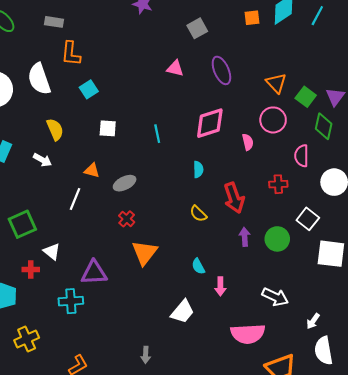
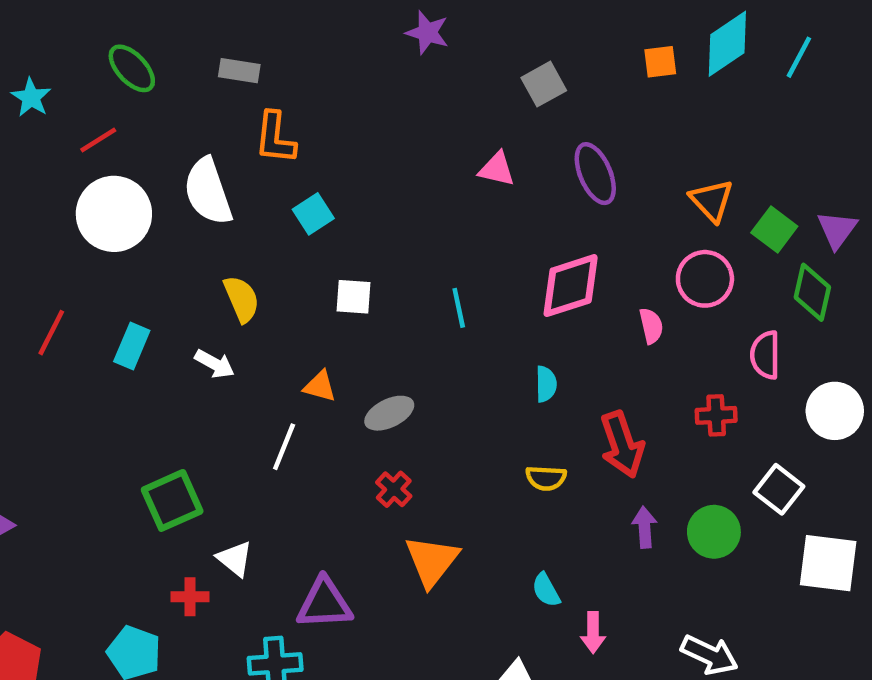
yellow semicircle: (198, 214) -> (546, 478), turned -42

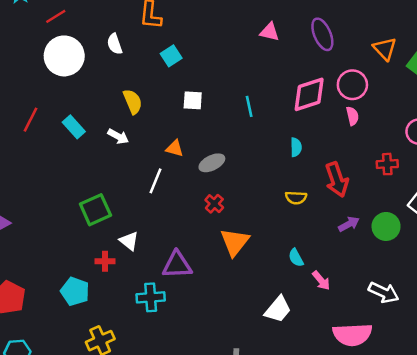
white semicircle: (208, 192) -> (115, 44), size x0.6
pink circle: (705, 279) -> (352, 85), moved
cyan rectangle: (132, 346) -> (74, 127), turned -65
purple arrow: (644, 527) -> (349, 224), turned 65
pink arrow: (593, 633) -> (321, 281), turned -40

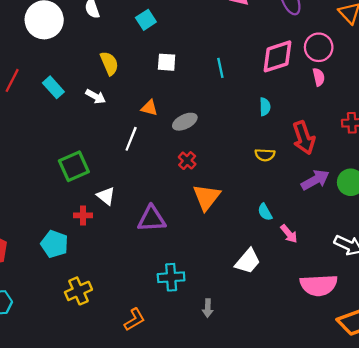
purple arrow: (349, 224) -> (315, 180), size x1.4
cyan cross: (151, 297) -> (171, 277), moved

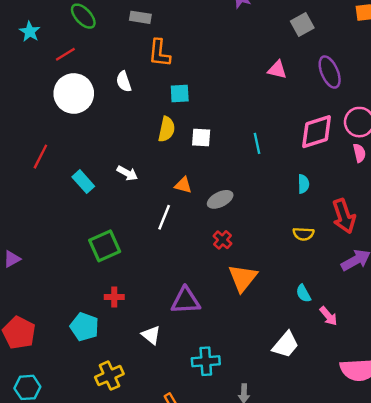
cyan square: (146, 20) -> (180, 93), turned 30
yellow semicircle: (109, 63) -> (167, 129), moved, turned 35
cyan rectangle: (53, 87) -> (83, 182), moved
white triangle: (106, 196) -> (151, 335), moved

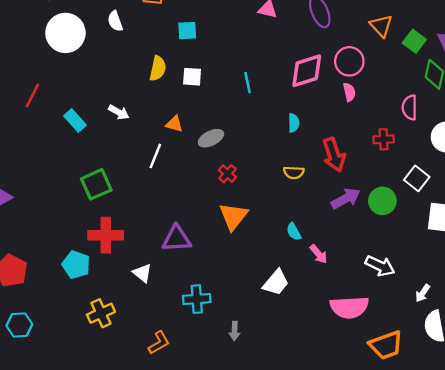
cyan square: (180, 93) -> (187, 31), moved
red cross: (223, 240) -> (227, 174), moved
red cross: (114, 297) -> (106, 235), size x1.8

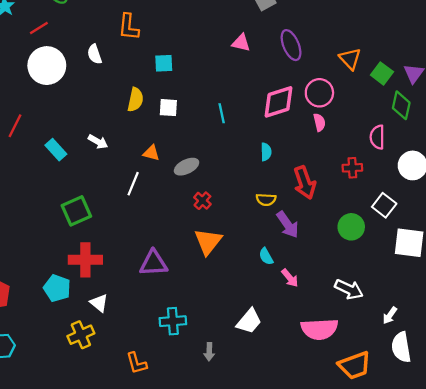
purple arrow: (346, 198) -> (288, 225), moved, turned 84
white triangle: (142, 273) -> (99, 303), moved
white trapezoid: (276, 282) -> (249, 321), moved
orange L-shape: (159, 343) -> (137, 363), turned 105

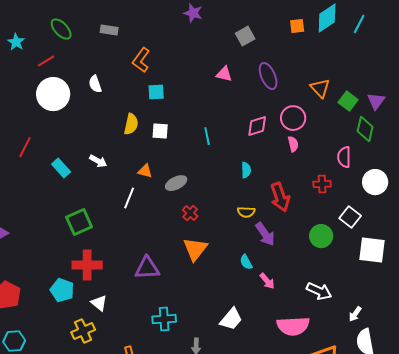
orange L-shape: (129, 27) -> (141, 60), moved, turned 30
pink diamond: (279, 102) -> (257, 126), size x0.7

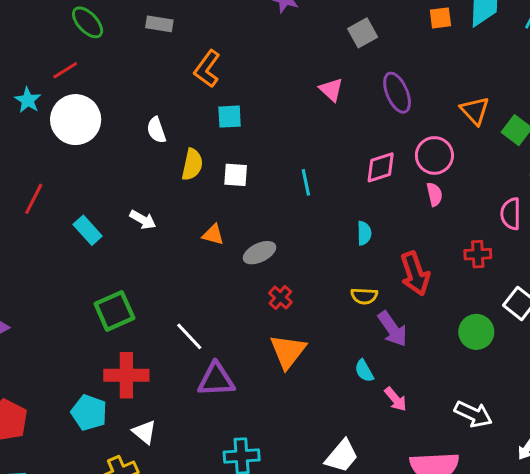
cyan star: (16, 42) -> (28, 100), moved
pink triangle: (224, 74) -> (331, 90), turned 30
white semicircle: (95, 84) -> (156, 130), moved
white line: (129, 198) -> (189, 336), moved, turned -65

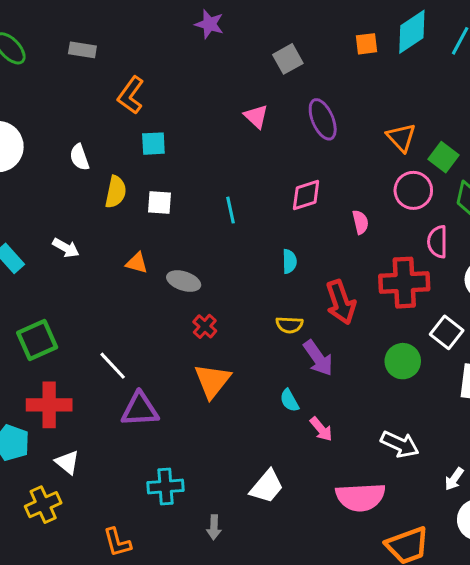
pink circle: (434, 155) -> (413, 190), moved
gray ellipse: (259, 253) -> (184, 281), turned 44
red cross: (478, 254) -> (404, 283), size x1.8

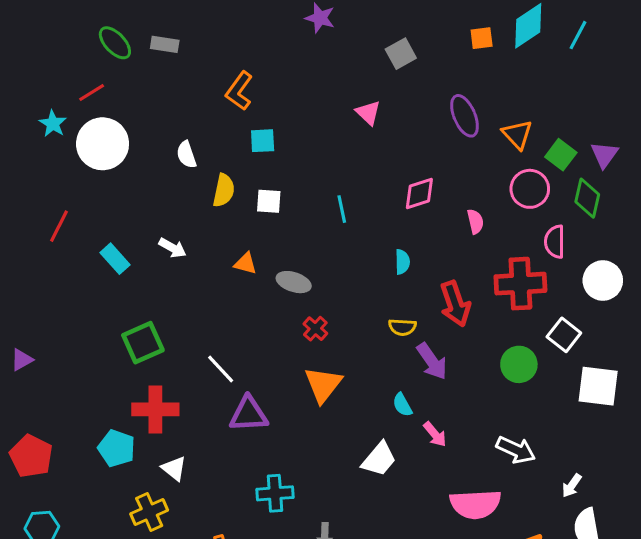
gray rectangle: (82, 50) -> (165, 44), moved
purple ellipse: (323, 119) -> (465, 116), moved
white trapezoid: (267, 487) -> (379, 459), moved

